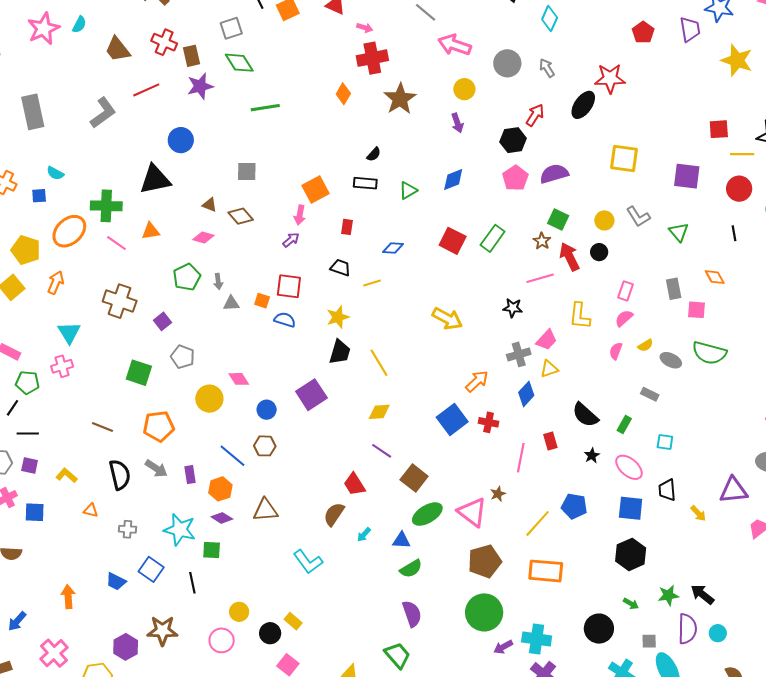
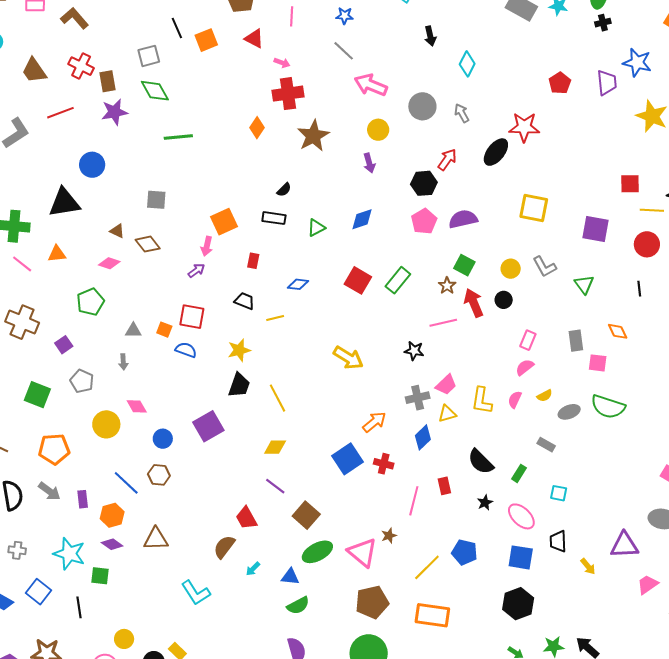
gray arrow: (218, 281) -> (123, 362), moved
yellow L-shape: (580, 316) -> (482, 401), moved
gray ellipse: (671, 360) -> (569, 412), turned -50

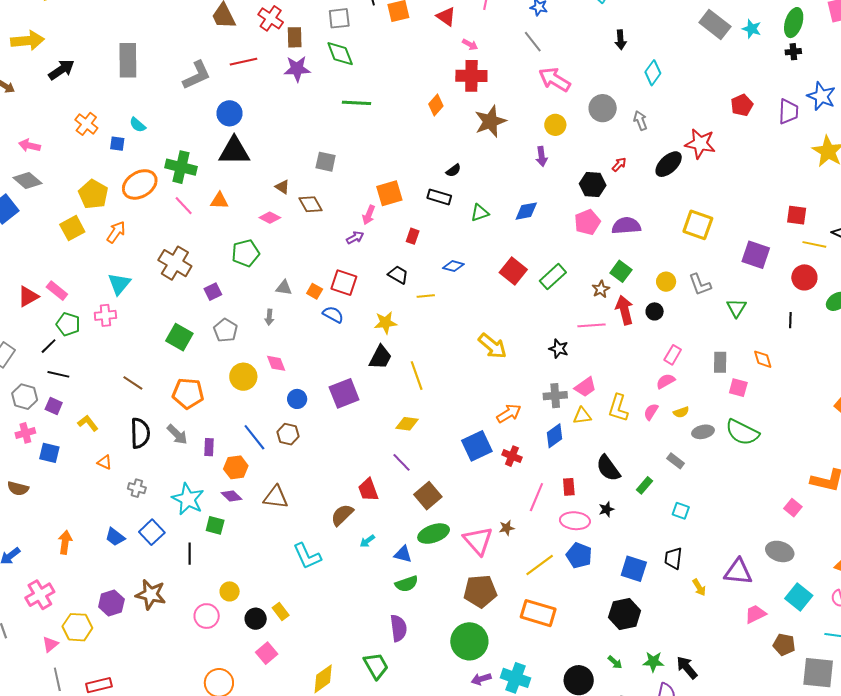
red arrow: (447, 160) -> (619, 164), size x0.7
blue circle: (92, 165) -> (229, 113), moved
pink ellipse: (521, 516) -> (575, 521), moved, turned -48

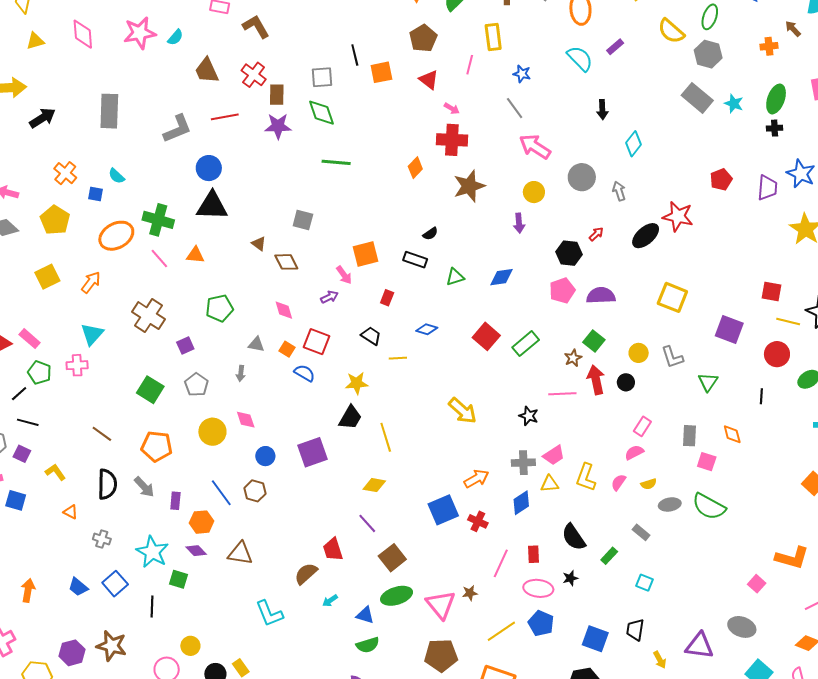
yellow pentagon: (93, 194) -> (55, 220), moved
pink arrow: (369, 215) -> (344, 275), turned -60
pink diamond: (270, 218) -> (284, 310), moved, turned 45

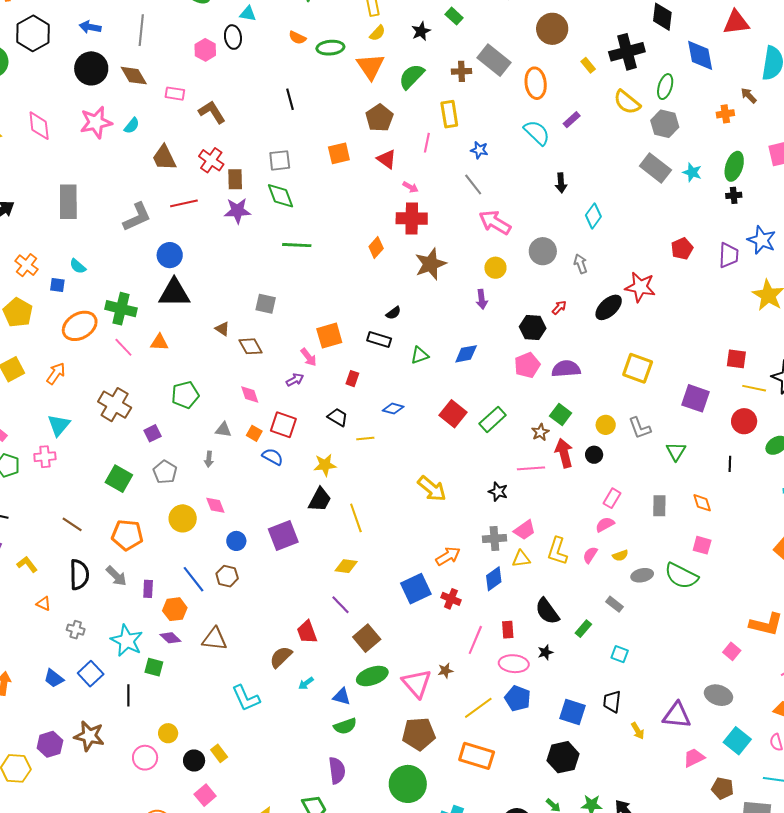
black line: (355, 55) -> (290, 99), moved
pink square: (707, 462) -> (702, 545), moved

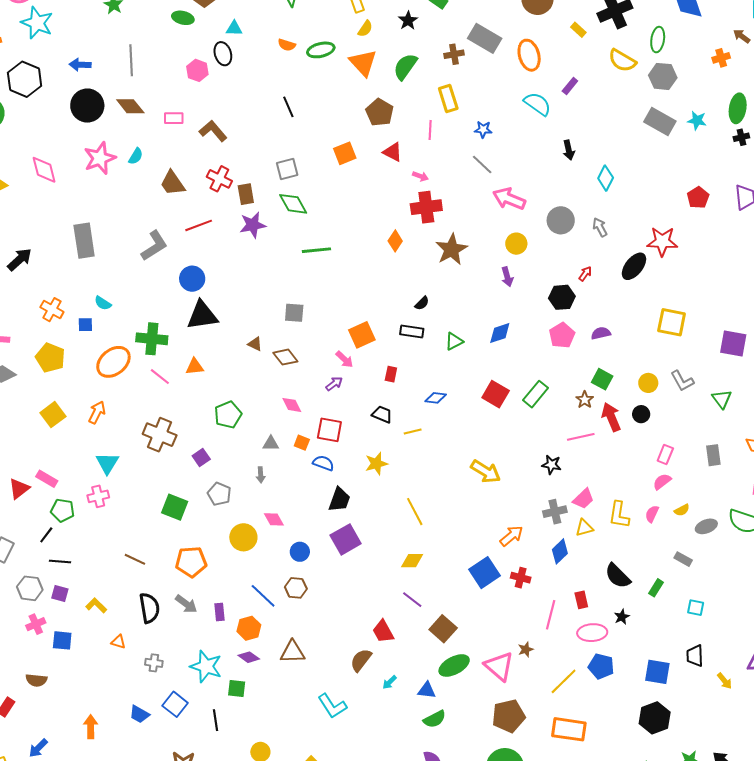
purple semicircle: (566, 369) -> (601, 333), size x0.7
black trapezoid: (320, 500) -> (339, 500), moved

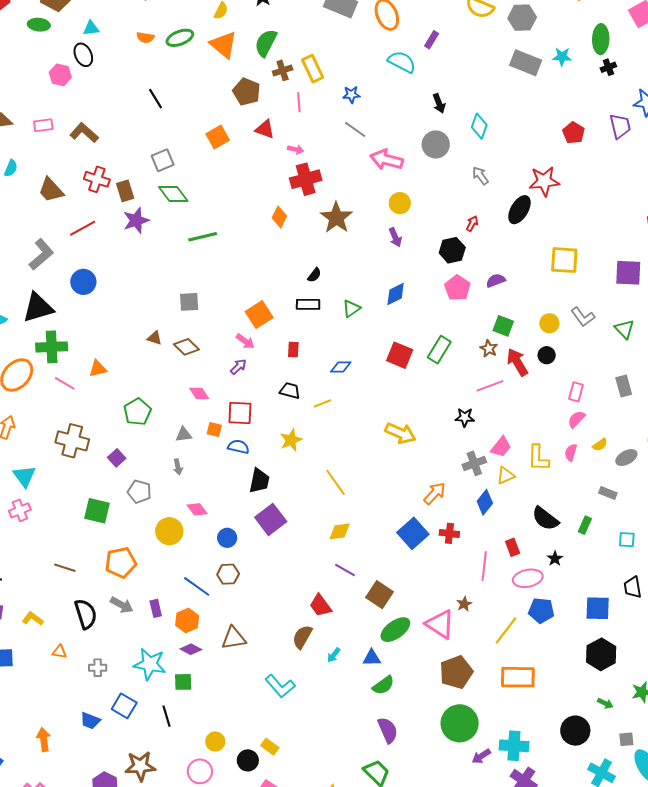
brown cross: (454, 54) -> (283, 70), moved
gray circle: (561, 220) -> (436, 144), moved
black triangle: (202, 315) -> (38, 308), moved

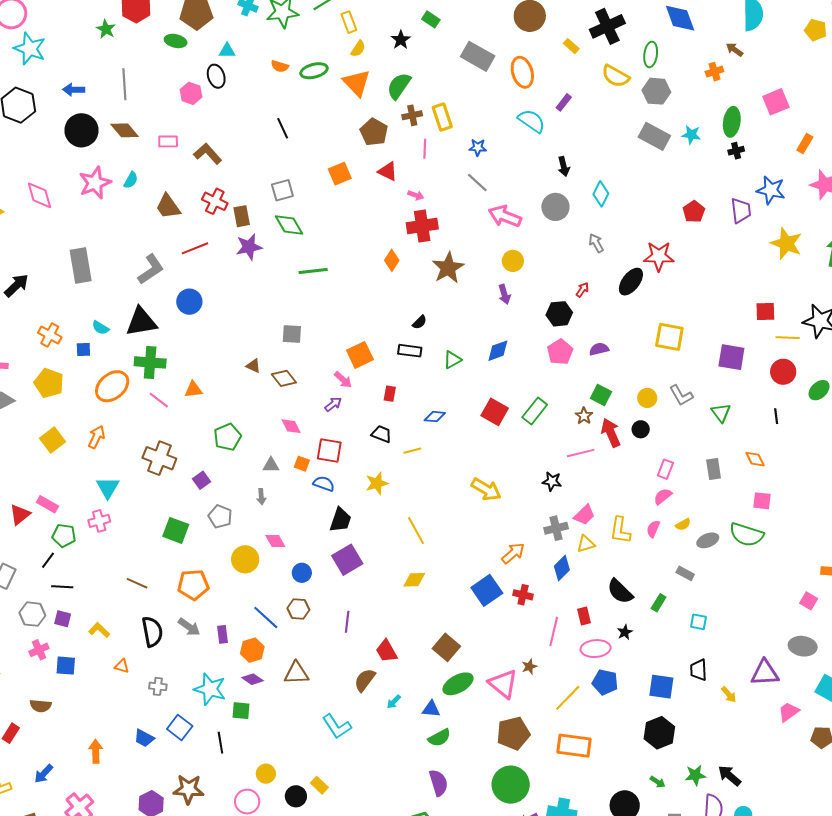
purple line: (345, 570) -> (347, 622), moved, turned 60

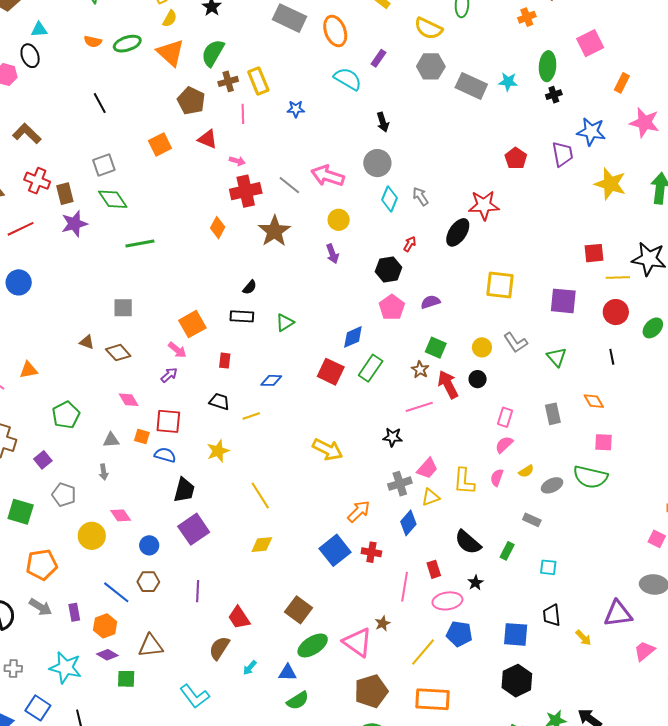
gray hexagon: (656, 91) -> (431, 66), moved
gray line: (477, 182) -> (289, 185), moved
cyan diamond: (601, 194) -> (390, 199), moved
blue diamond: (498, 351) -> (353, 337), moved
green square: (241, 711) -> (126, 679), moved

